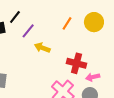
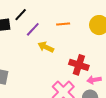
orange line: (67, 23) -> (63, 24), moved, turned 48

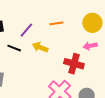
black line: (21, 15) -> (14, 48), moved, turned 72
pink arrow: (94, 80) -> (90, 46), moved

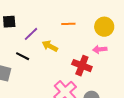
purple line: (26, 30) -> (31, 34), moved
black line: (14, 48) -> (23, 56), moved

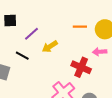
orange line: (68, 24) -> (80, 27), moved
yellow arrow: (50, 46) -> (50, 47), turned -63

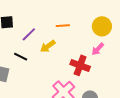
orange line: (80, 27) -> (63, 26), moved
pink arrow: (100, 52) -> (98, 49), turned -40

